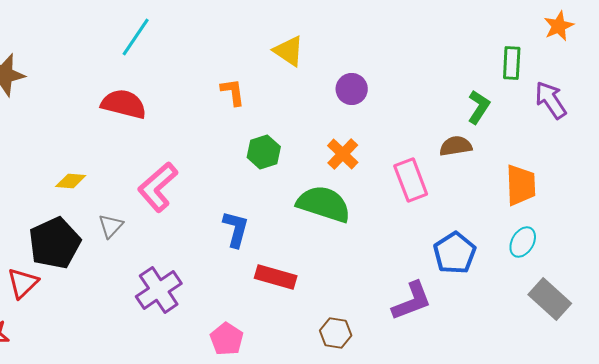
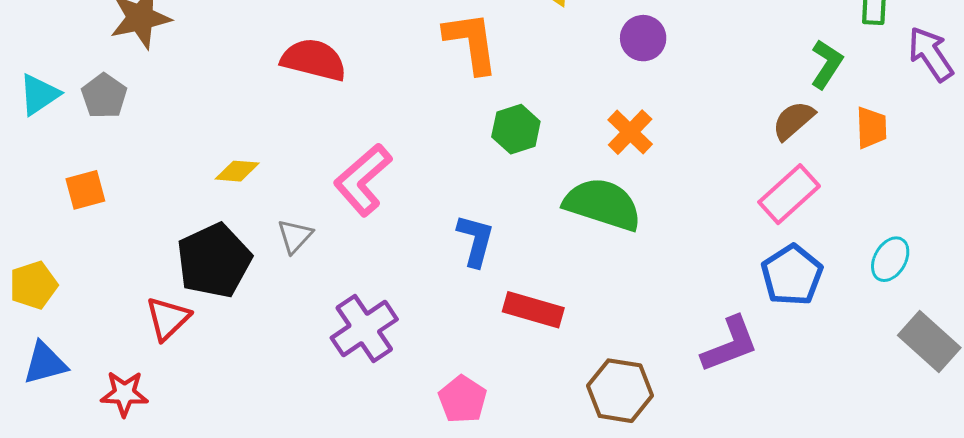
orange L-shape: (233, 92) -> (471, 42), size x1.6
brown semicircle: (456, 146) -> (793, 120), turned -32
pink rectangle: (411, 180) -> (789, 194), moved, turned 69
orange trapezoid: (521, 185) -> (871, 128), moved, size x0.7
brown hexagon: (336, 333) -> (620, 391), size x1.4

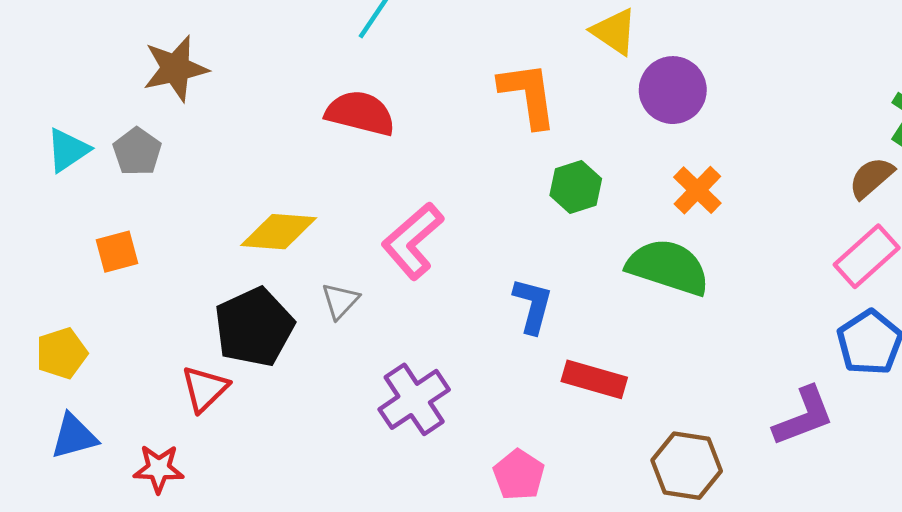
purple circle: (643, 38) -> (673, 90), moved, size x1.4
yellow diamond: (237, 171) -> (279, 232), size x1.6

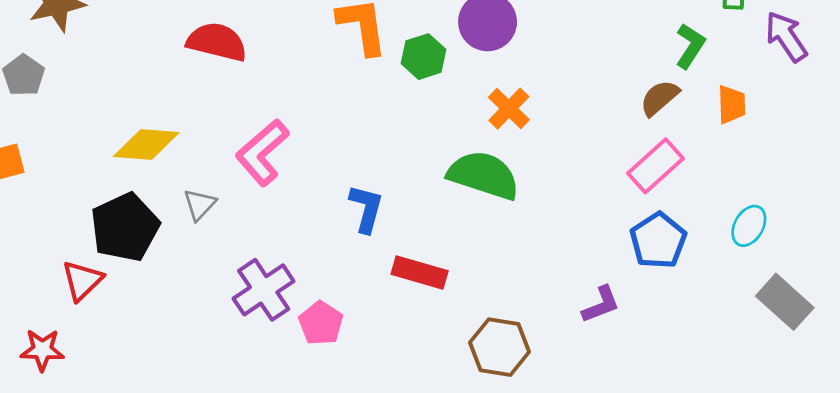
green hexagon: (576, 187) -> (424, 57), moved
purple L-shape: (804, 416) -> (601, 305), size x0.7
pink pentagon: (519, 475) -> (321, 323), moved

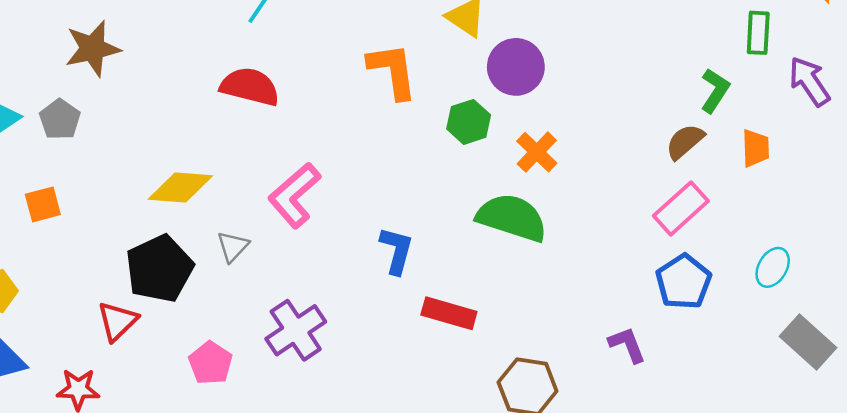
green hexagon: (424, 57) -> (469, 122), moved
purple L-shape: (601, 305) -> (627, 345), turned -90
pink pentagon: (321, 323) -> (211, 363), moved

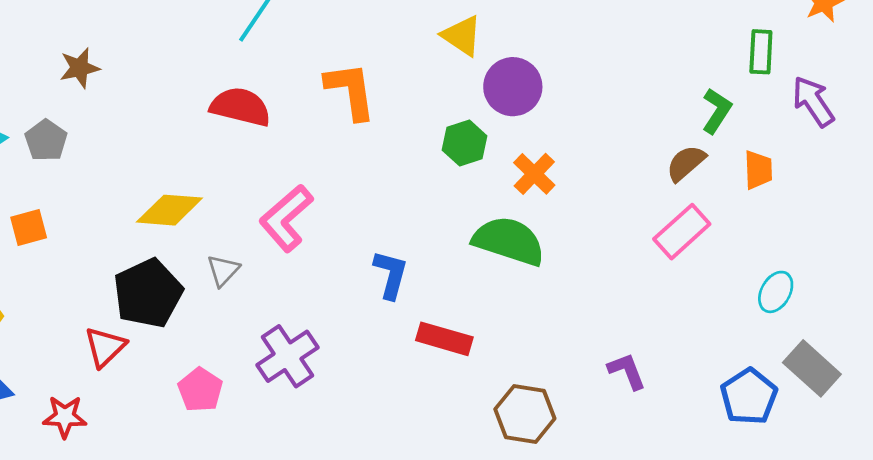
brown star: (93, 49) -> (80, 68), size x0.7
orange L-shape: (393, 71) -> (351, 91), moved
blue pentagon: (684, 282) -> (749, 397), moved

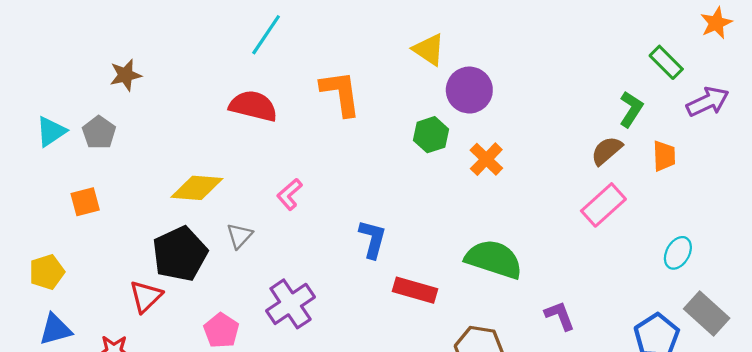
green rectangle: (761, 52) -> (666, 62), turned -48
purple arrow: (813, 101) -> (708, 102), turned 99
pink L-shape: (286, 218) -> (289, 194), size x0.6
green semicircle: (509, 241) -> (494, 259), moved

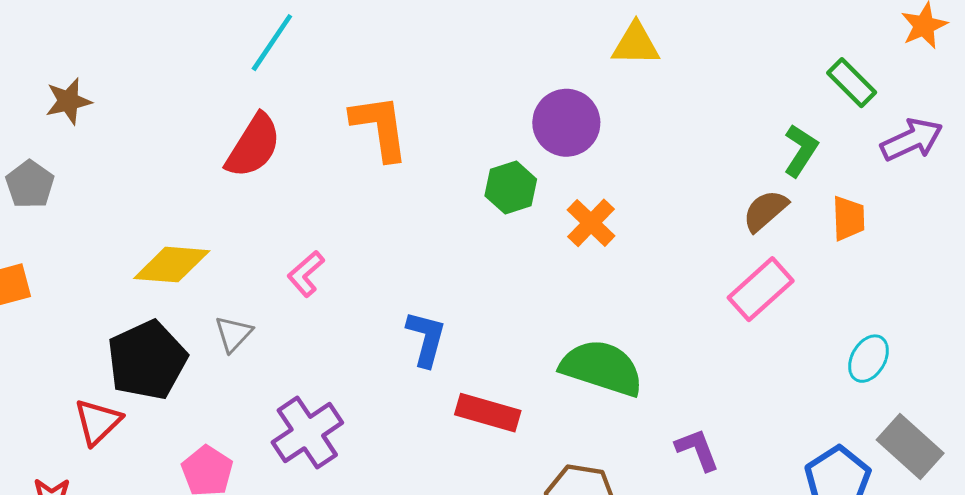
yellow triangle: (429, 50) -> (636, 44), moved, turned -33
red semicircle: (253, 106) -> (253, 146), turned 108

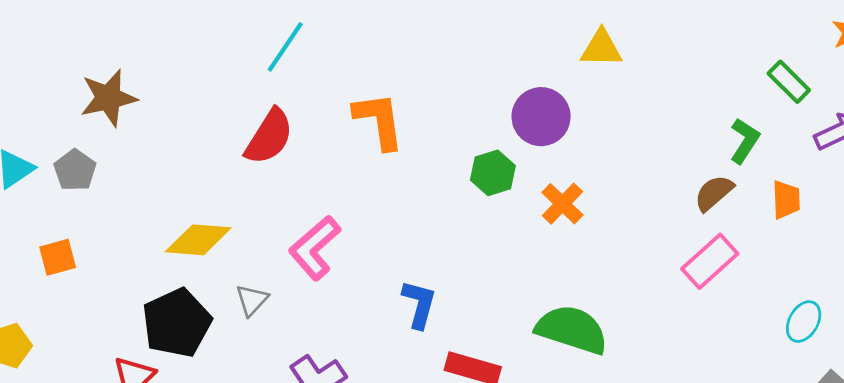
brown star: (68, 101) -> (108, 98), size x1.4
pink L-shape: (306, 274) -> (315, 248), size x1.6

